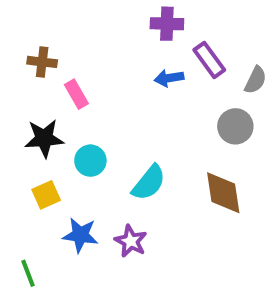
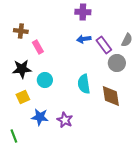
purple rectangle: (209, 60) -> (104, 45), moved
cyan semicircle: (149, 183) -> (84, 84), moved, turned 132

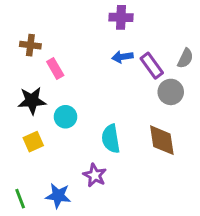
cyan semicircle: (84, 84) -> (111, 139), moved
blue star: (40, 117) -> (58, 196), moved

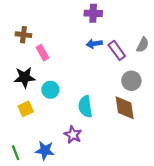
gray circle: (171, 92) -> (131, 81), moved

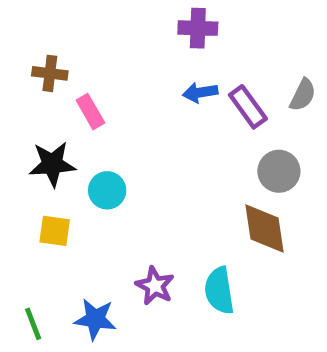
cyan semicircle: (85, 107) -> (219, 291), moved
yellow square: (26, 109) -> (55, 231), turned 32

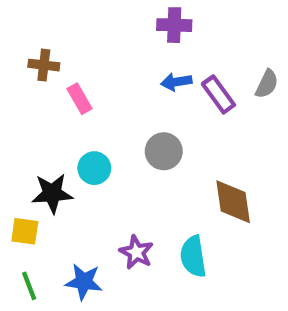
black star: (52, 164) -> (52, 193), moved
gray circle: (279, 171) -> (164, 151), moved
yellow square: (55, 231) -> (25, 231), moved

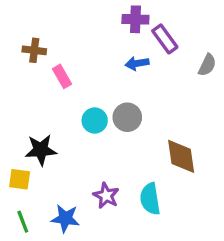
purple rectangle: (218, 94) -> (165, 39), moved
cyan circle: (94, 168) -> (95, 120), moved

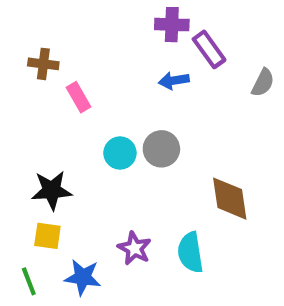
yellow square: (20, 179) -> (47, 236), moved

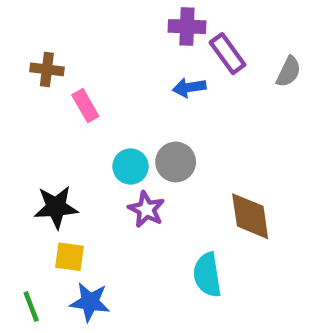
gray semicircle: (263, 83) -> (289, 72), moved
yellow square: (47, 236) -> (70, 257), moved
purple star: (134, 248) -> (146, 209), moved

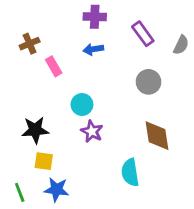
purple cross: (187, 27) -> (95, 17), moved
brown cross: (47, 69) -> (30, 44), turned -30
blue arrow: (189, 87) -> (93, 49), moved
gray circle: (176, 162) -> (148, 82), moved

